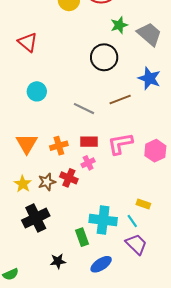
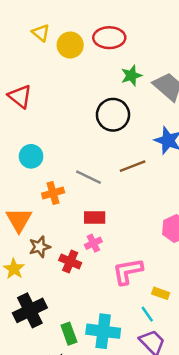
pink L-shape: (120, 144) -> (128, 271), moved
orange cross: (59, 146) -> (53, 193), moved
brown star: (47, 182) -> (40, 247), moved
cyan cross: (103, 220) -> (103, 331), moved
green rectangle: (82, 237) -> (69, 334), moved

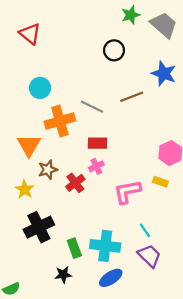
black circle: (113, 115) -> (114, 50), size x0.7
orange cross: (53, 193) -> (60, 121), size x1.5
red cross: (70, 262) -> (75, 183), turned 30
yellow rectangle: (161, 293) -> (160, 182), moved

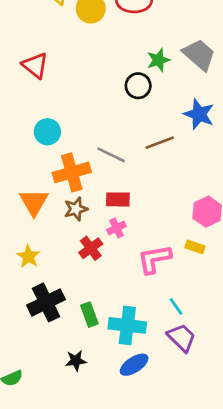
green star: (131, 15) -> (158, 60), moved
brown star: (48, 170) -> (76, 209), moved
green rectangle: (74, 248) -> (89, 315), moved

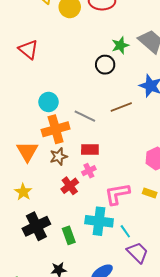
cyan circle: (47, 132) -> (49, 102), moved
yellow rectangle: (195, 247) -> (150, 193), moved
cyan line: (176, 306) -> (125, 231), moved
cyan cross: (127, 325) -> (99, 221), moved

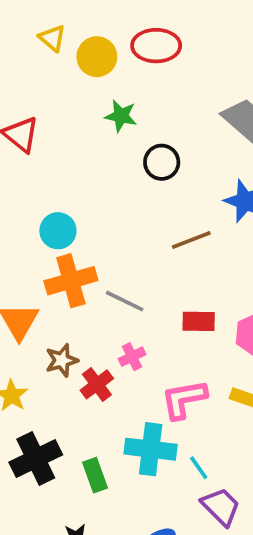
green star: (120, 45) -> (121, 116), moved, turned 30
gray line: (85, 116) -> (125, 301), moved
red rectangle: (90, 149) -> (199, 321), moved
brown star: (59, 157) -> (62, 360), moved

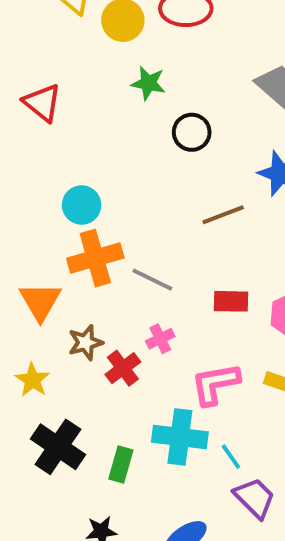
black cross: (36, 458) -> (58, 447), turned -30
green rectangle: (95, 475) -> (121, 464), turned 36

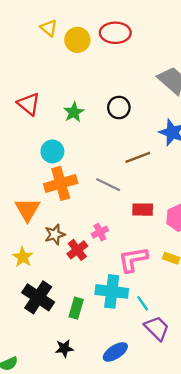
green star: (148, 83) -> (74, 112), moved, turned 30
red triangle: (42, 103) -> (29, 104), moved
gray line: (152, 280) -> (108, 185), moved

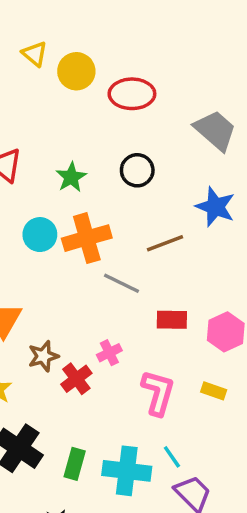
red ellipse: (115, 33) -> (132, 94), moved
orange cross: (61, 183) -> (87, 238), moved
pink L-shape: (133, 259) -> (158, 393), turned 116
cyan cross: (112, 291) -> (127, 471), moved

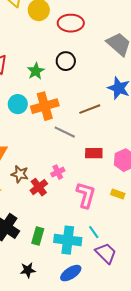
black circle: (137, 170) -> (66, 61), moved
brown star: (43, 356) -> (20, 174), turned 30

